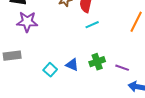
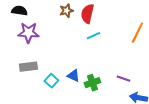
gray rectangle: (12, 56) -> (28, 67), moved
green cross: (97, 62) -> (92, 83), moved

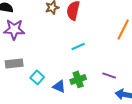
cyan line: (93, 36) -> (78, 46), moved
blue triangle: (73, 76) -> (59, 86), moved

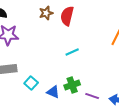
purple line: (109, 75) -> (92, 96), moved

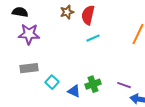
cyan line: (72, 52) -> (93, 38), moved
purple line: (92, 96) -> (124, 85), moved

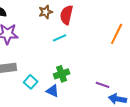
cyan line: (93, 38) -> (60, 38), moved
green cross: (93, 84) -> (62, 74), moved

